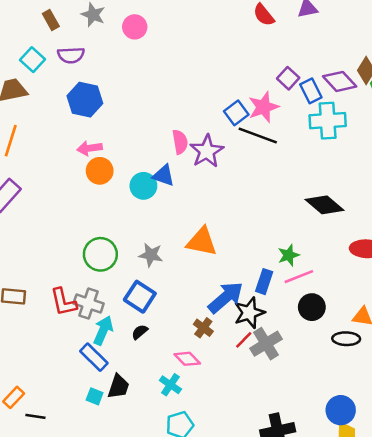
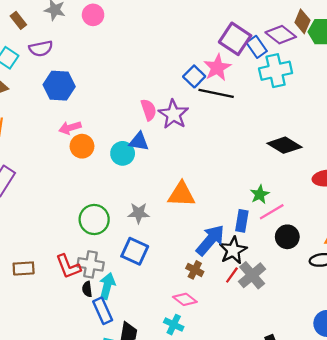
purple square: (288, 78) -> (235, 39), size x1.6
black semicircle: (140, 332) -> (87, 289), moved, turned -48
blue rectangle: (94, 357) -> (103, 311), turned 30

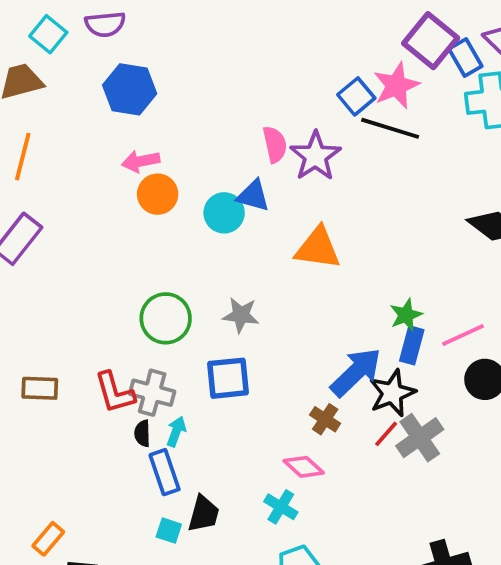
orange triangle: (181, 194) -> (318, 248), moved
green star: (260, 194) -> (406, 315), moved
blue square: (135, 251) -> (228, 378), turned -36
cyan arrow: (107, 286) -> (176, 432), size x0.7

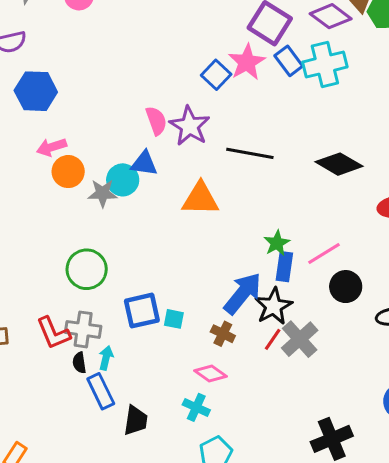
blue rectangle: (465, 57) -> (289, 61), moved
black line: (390, 128) -> (250, 153), moved
gray star: (241, 315) -> (103, 193), moved
cyan square: (169, 531) -> (174, 319), moved

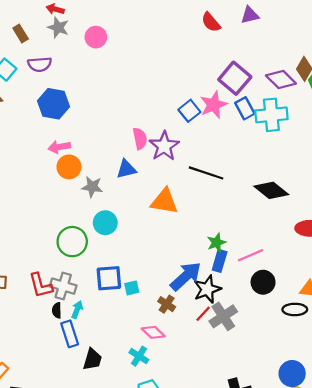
blue triangle: (144, 163) -> (126, 169), turned -30
cyan circle: (123, 180) -> (105, 223), moved
cyan square: (174, 319) -> (132, 288), turned -32

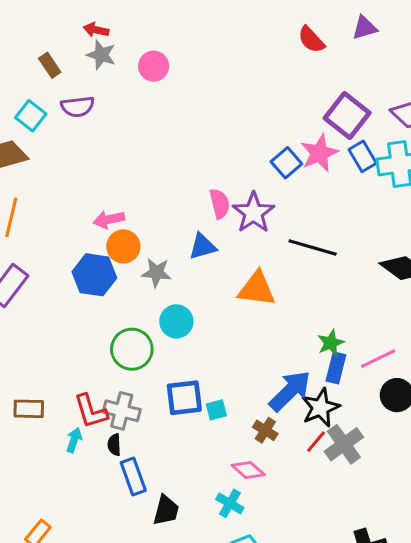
blue hexagon: (54, 104) -> (94, 275), moved
cyan arrow: (77, 310) -> (74, 440), moved

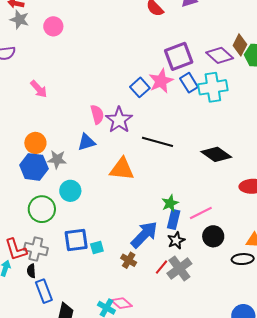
purple square: (347, 115) -> (179, 56), turned 32
pink arrow: (109, 220) -> (39, 89), moved, turned -120
blue hexagon: (94, 275) -> (34, 167), moved
black star: (320, 408) -> (176, 240), moved, size x0.7
pink diamond: (248, 470) -> (122, 303), moved

